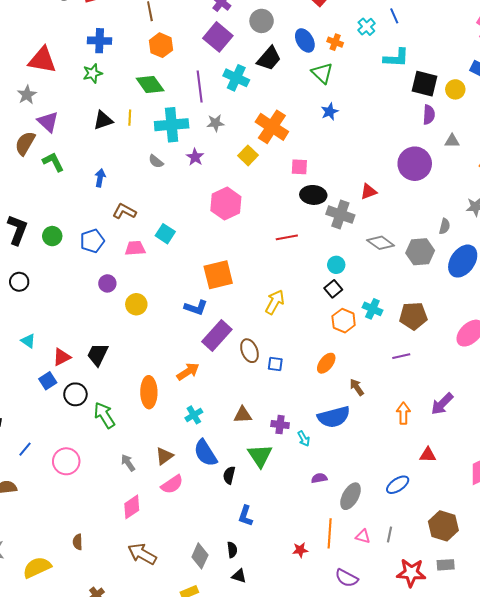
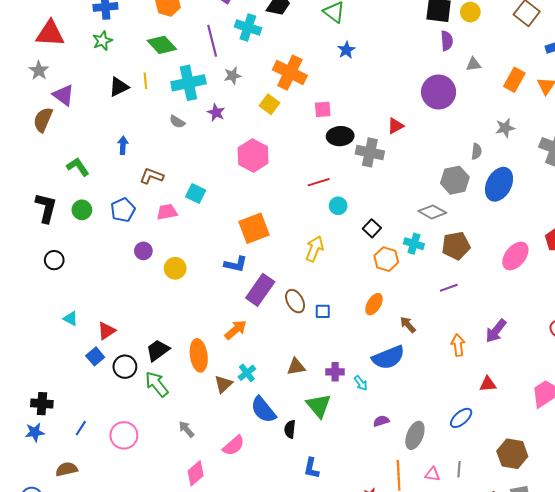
green L-shape: (53, 162) -> (78, 167), moved
gray diamond: (381, 243) -> (432, 212), moved
cyan circle: (336, 265) -> (338, 206), moved
black trapezoid: (98, 354) -> (158, 350), moved, turned 35
brown triangle: (164, 456) -> (223, 384), moved

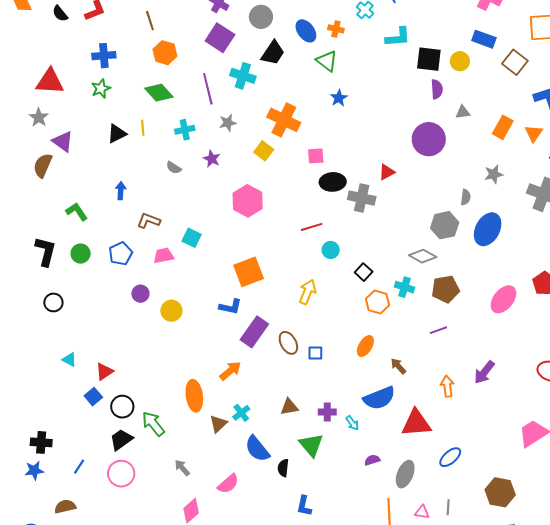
cyan cross: (188, 83) -> (185, 130), size x0.6
black trapezoid: (158, 350) -> (121, 440), moved
red triangle: (488, 384) -> (416, 423), moved, size x1.8

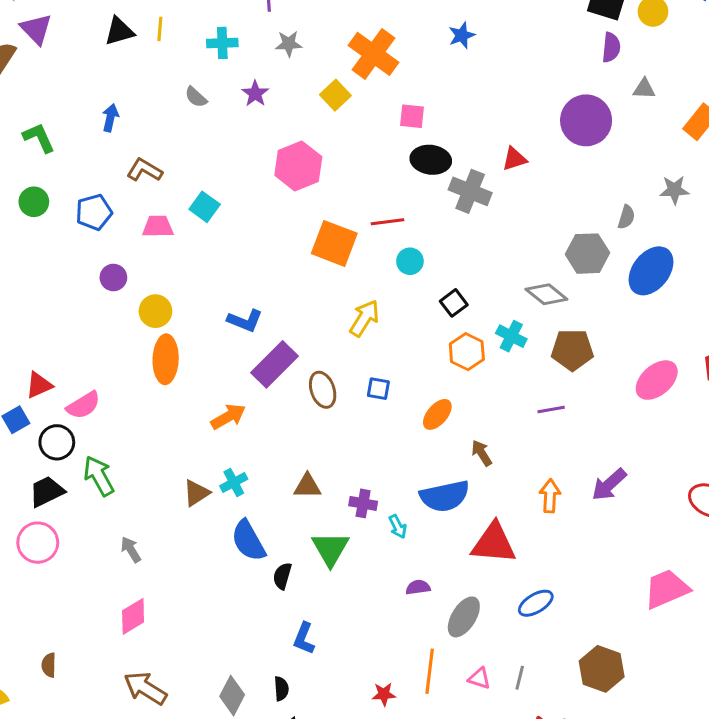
orange square: (249, 272) -> (334, 243), moved, turned 32
blue square: (315, 353) -> (378, 389), moved
orange ellipse: (194, 396) -> (166, 359), moved
pink semicircle: (228, 484) -> (83, 405), moved

